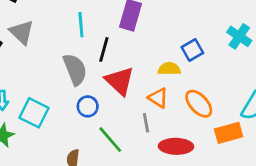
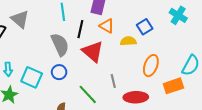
orange triangle: (158, 98) -> (107, 26), moved
orange ellipse: (199, 104) -> (151, 66), turned 65
blue circle: (88, 106) -> (59, 72), moved

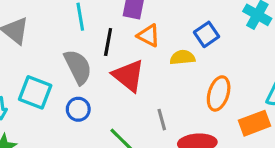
cyan square: (32, 77) -> (35, 92), moved

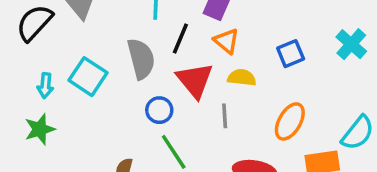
yellow semicircle: (182, 57) -> (242, 78), moved
blue circle: (78, 109) -> (159, 110), moved
gray line: (162, 120) -> (225, 116), moved

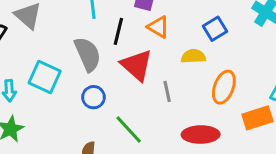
yellow semicircle: (242, 78) -> (193, 56), moved
blue circle: (159, 110) -> (94, 97), moved

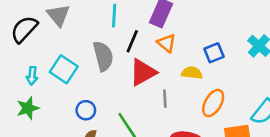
red triangle: (137, 65) -> (143, 72), turned 40
blue circle: (94, 97) -> (86, 110), moved

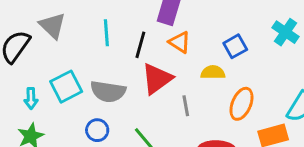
cyan line: (114, 16) -> (106, 33), moved
gray semicircle: (103, 56) -> (108, 92), moved, turned 120
cyan square: (64, 69) -> (66, 87), turned 36

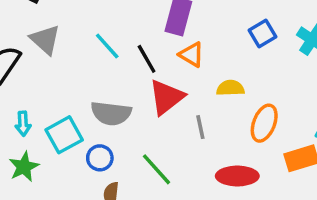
cyan line: (106, 33) -> (107, 46), turned -36
black line: (140, 45) -> (147, 59), turned -44
blue square: (235, 46) -> (262, 33), moved
cyan square: (66, 87) -> (64, 135), moved

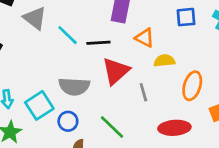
blue square: (262, 33) -> (186, 17), turned 30
gray triangle: (45, 40) -> (35, 18), moved
orange triangle: (191, 55) -> (145, 38), moved
black line: (147, 59) -> (98, 43), turned -60

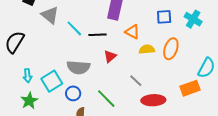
red triangle: (116, 71) -> (110, 56), size x0.6
orange ellipse: (192, 86) -> (171, 49), moved
gray line: (143, 92) -> (136, 81), moved, turned -32

